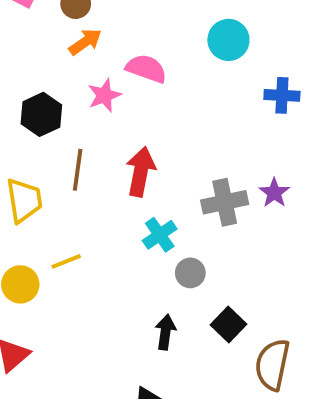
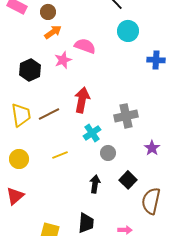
brown line: (78, 170) -> (49, 114), moved, turned 55
purple star: (274, 193) -> (152, 148), moved
yellow line: (66, 261) -> (60, 155), moved

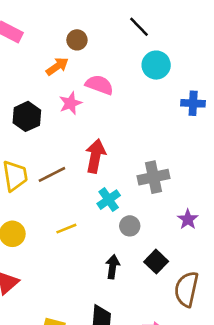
brown circle: (48, 12) -> (77, 40), moved

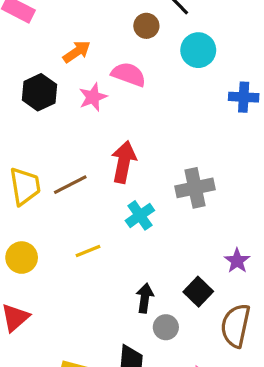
brown circle: (77, 40) -> (146, 26), moved
black hexagon: (27, 116) -> (39, 92), moved
purple star: (188, 219) -> (237, 261), moved
gray circle: (130, 226) -> (166, 327), moved

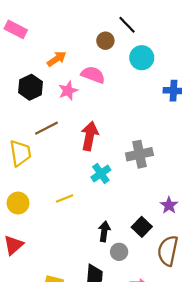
brown line: (70, 185) -> (46, 128), moved

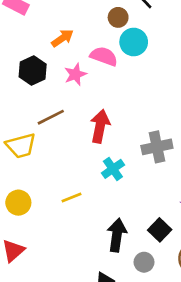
cyan circle: (142, 58) -> (134, 42), moved
yellow trapezoid: (20, 153) -> (21, 146), turned 84
black arrow: (104, 231) -> (117, 235), size x1.4
gray circle: (119, 252) -> (144, 262), moved

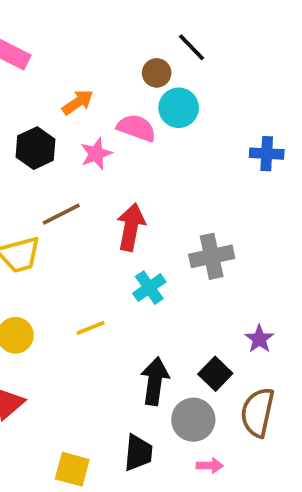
gray circle: (144, 262) -> (193, 420), size x1.5

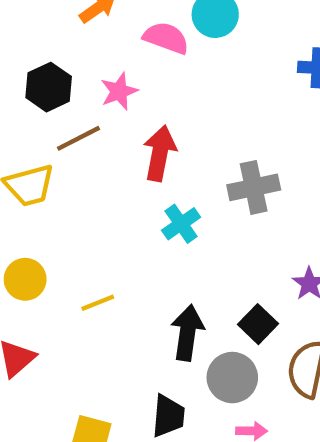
black hexagon: (36, 148) -> (49, 87), moved
pink star: (96, 154) -> (119, 91), moved
yellow line: (91, 328) -> (98, 303), moved

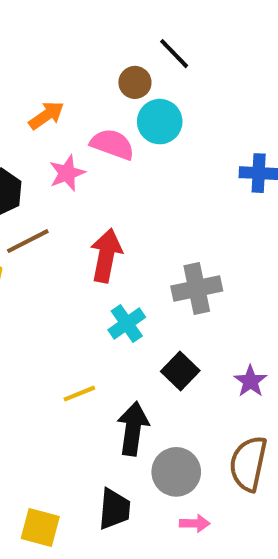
pink star: (119, 91) -> (67, 173), moved
yellow line: (98, 303) -> (79, 394), moved
black square: (258, 324) -> (180, 371), moved

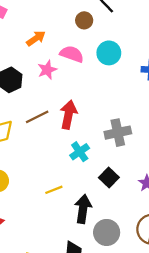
cyan circle: (160, 122) -> (109, 53), moved
brown line: (28, 241) -> (37, 117), moved

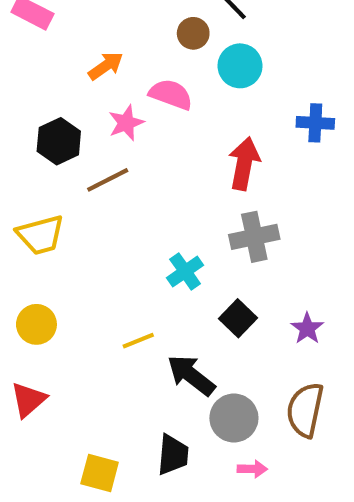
cyan circle: (109, 53) -> (240, 66), moved
red arrow: (68, 115) -> (244, 164), moved
brown line: (37, 117) -> (108, 180), moved
black arrow: (83, 209) -> (191, 375), turned -60

